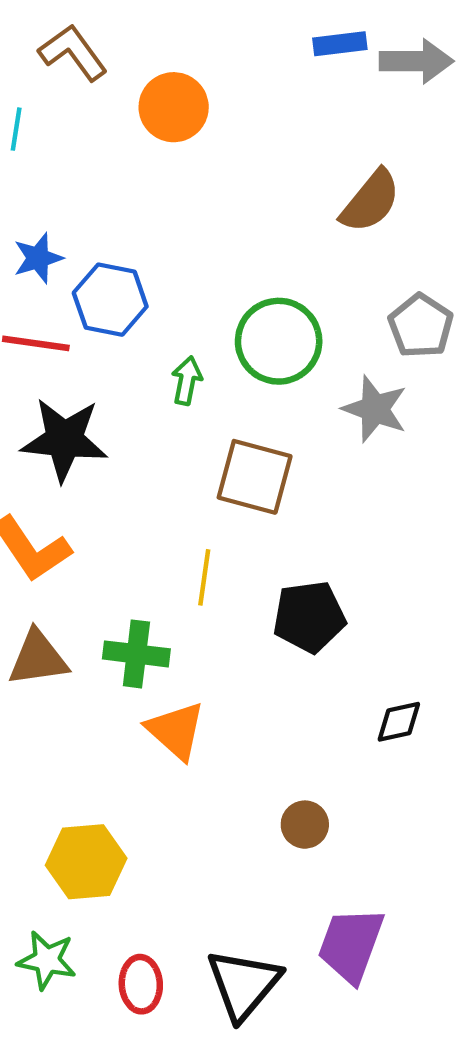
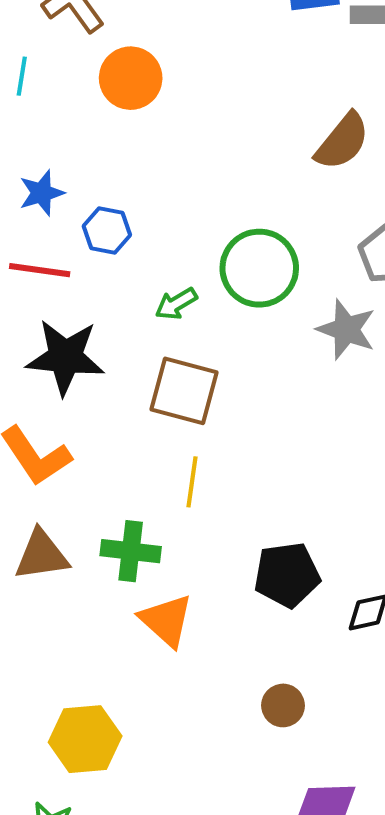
orange circle: (174, 107) -> (131, 78), moved
blue hexagon: (110, 300) -> (107, 231), size x0.7
green arrow: (187, 381) -> (176, 304), turned -132
brown square: (255, 477) -> (184, 391), moved
black pentagon: (309, 617) -> (287, 575), moved

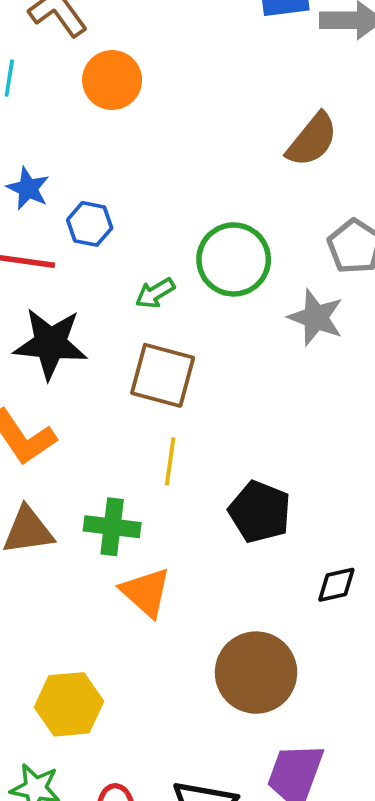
blue star: (42, 193) -> (28, 188), turned -30
black pentagon: (287, 575) -> (260, 512), moved, turned 30
brown circle: (283, 705) -> (256, 673), size x2.0

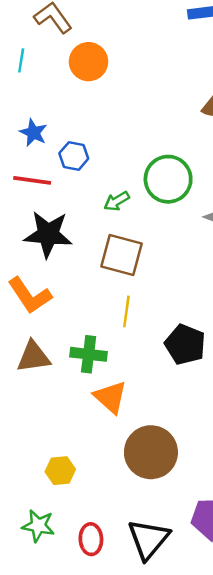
brown circle: (256, 673) -> (151, 452), moved
yellow hexagon: (69, 704) -> (60, 471), size x0.7

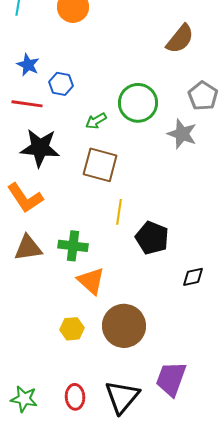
yellow line: (126, 311) -> (119, 212), moved
yellow hexagon: (60, 471) -> (72, 329), moved
green star: (38, 526) -> (24, 399), moved

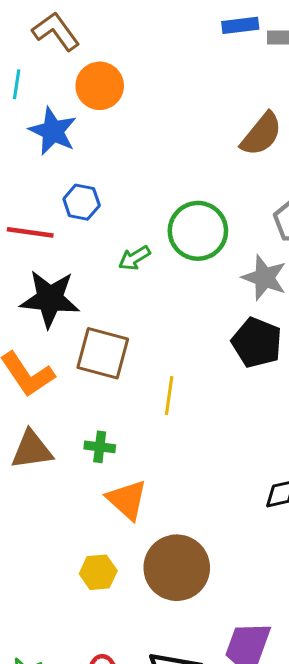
blue star: (28, 65) -> (53, 131), moved, size x1.4
brown square: (100, 165) -> (103, 353), moved
black pentagon: (152, 238) -> (257, 343), moved
green cross: (73, 246) -> (100, 447), size x0.7

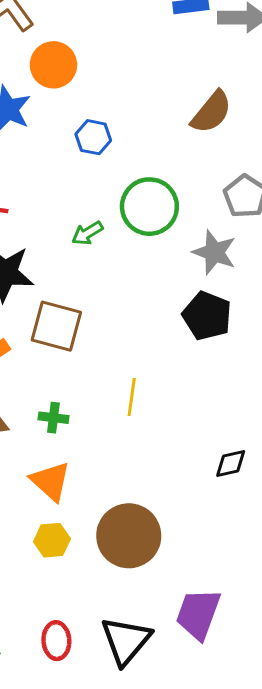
blue hexagon: (82, 202) -> (93, 137), moved
yellow line: (169, 395) -> (132, 397), moved
orange triangle: (127, 500) -> (51, 481), moved

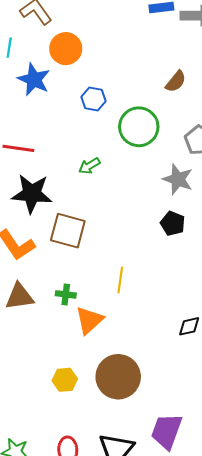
brown semicircle: (211, 112) -> (176, 82), size x0.7
green circle: (149, 207) -> (139, 127), moved
black pentagon: (207, 316) -> (173, 223), size x0.7
orange triangle: (51, 481) -> (89, 320), moved, turned 36

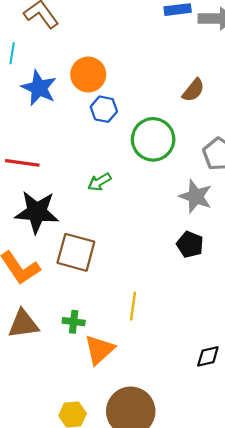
orange circle: (66, 49) -> (88, 74), moved

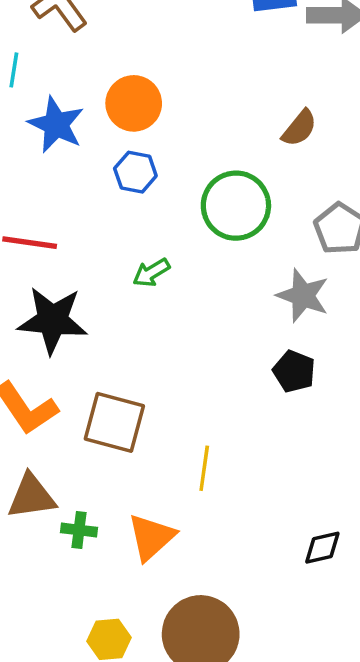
blue hexagon: (104, 109) -> (135, 172), moved
brown square: (76, 252) -> (114, 422), moved
green cross: (74, 322) -> (79, 530), moved

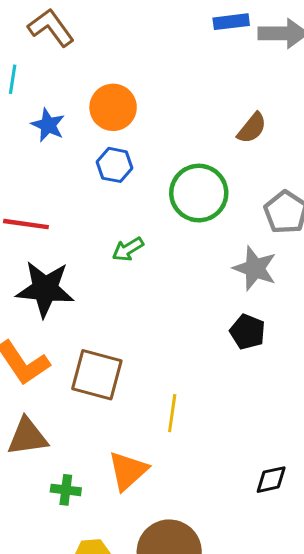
blue star: (56, 125) -> (48, 125), size x0.7
green cross: (79, 530) -> (66, 490), moved

